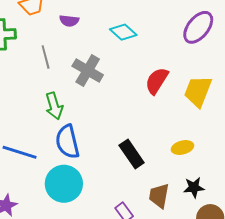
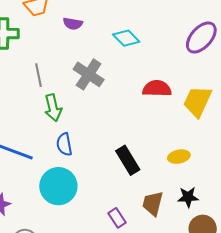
gray line: (46, 57) -> (38, 75), moved
red semicircle: (157, 81) -> (157, 89), turned 56
blue semicircle: (67, 142) -> (64, 144), size x0.7

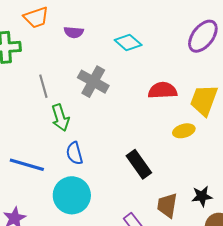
yellow ellipse: (179, 157) -> (184, 131), moved

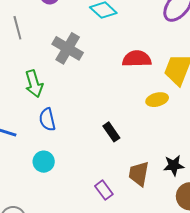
gray line: (43, 86) -> (17, 28), moved
black rectangle: (139, 164) -> (111, 132), size x0.7
cyan circle: (72, 195) -> (44, 162), size x0.6

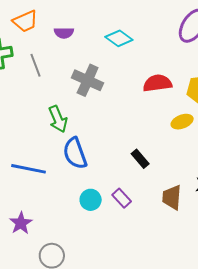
blue semicircle: (47, 120) -> (75, 153), size x1.4
cyan circle: (44, 162) -> (91, 200), moved
purple rectangle: (104, 190) -> (122, 198), moved

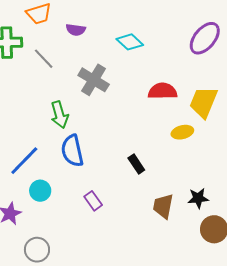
gray line: (35, 65) -> (44, 59), turned -30
blue line: (29, 169) -> (24, 161), turned -64
purple rectangle: (122, 198) -> (93, 201), moved
cyan circle: (91, 200) -> (40, 191), moved

